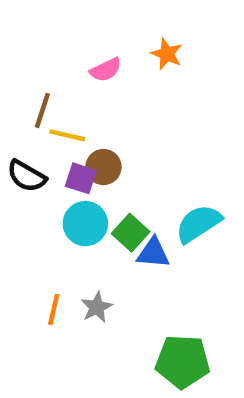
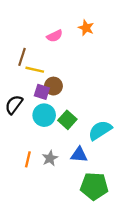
black semicircle: (27, 176) -> (14, 105), moved, turned 96
cyan semicircle: (198, 224) -> (100, 130), moved
blue triangle: (153, 253) -> (79, 155), moved

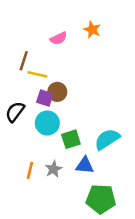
green square: (67, 120) -> (71, 139), moved, turned 30

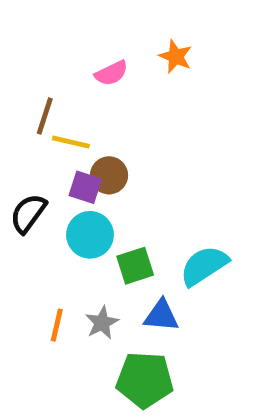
green pentagon: (101, 199) -> (145, 380), moved

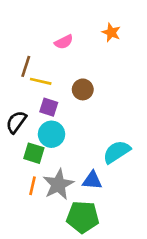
orange star: (176, 57) -> (111, 32), moved
brown circle: (109, 175) -> (83, 89), moved
green square: (135, 266) -> (34, 153), moved, turned 35
gray star: (102, 323) -> (58, 184), size x1.6

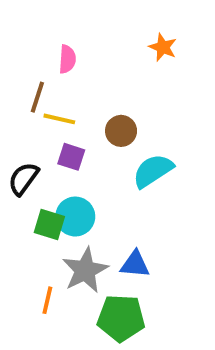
pink semicircle: (64, 42) -> (67, 59), moved, turned -60
cyan circle: (52, 134) -> (75, 217), moved
cyan semicircle: (117, 152) -> (153, 171), moved
orange line: (33, 186) -> (47, 300), moved

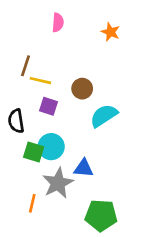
pink semicircle: (67, 59) -> (58, 23), moved
black semicircle: (23, 179) -> (16, 121), turned -45
blue triangle: (135, 264) -> (84, 168), moved
green pentagon: (121, 318) -> (101, 215), moved

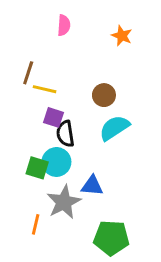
brown circle: (82, 89) -> (104, 95), moved
black semicircle: (16, 121) -> (65, 134), moved

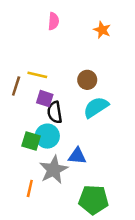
brown line: (28, 73) -> (16, 86), moved

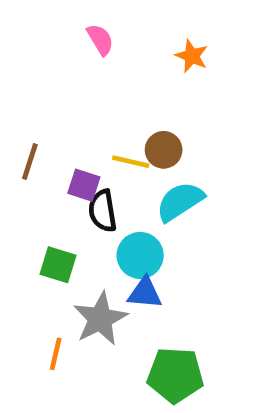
pink semicircle: (54, 21) -> (100, 40), turned -35
yellow line: (37, 75) -> (131, 162), moved
cyan circle: (47, 136) -> (140, 255), moved

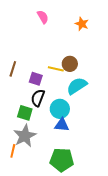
black semicircle: (103, 211) -> (38, 98), moved, turned 30
gray star: (100, 319) -> (25, 136), moved
orange line: (56, 354) -> (13, 151), moved
green pentagon: (175, 375) -> (62, 160), moved

